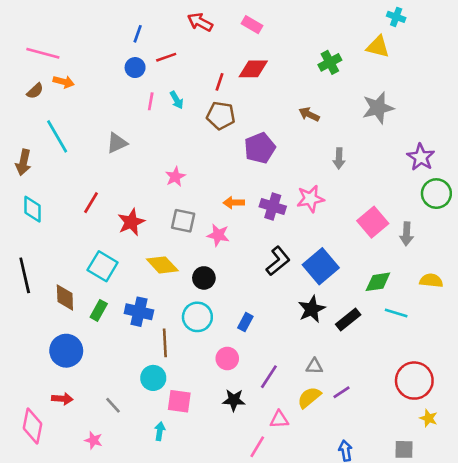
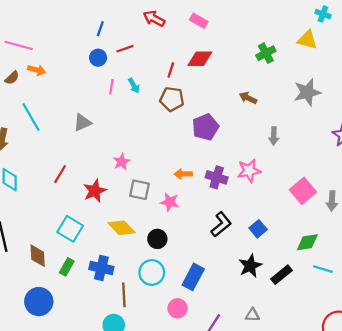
pink star: (175, 177) -> (122, 162), moved
blue square: (321, 266) -> (258, 229), size x0.6
blue rectangle: (245, 322) -> (193, 277), size x1.6

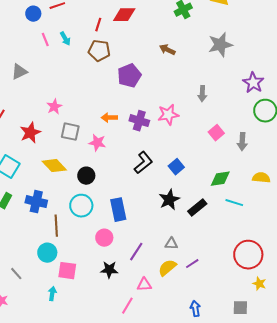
pink line: (111, 87) -> (45, 40), turned -32
gray arrow: (274, 136) -> (202, 94), moved
pink square: (303, 191) -> (216, 133), size x0.7
blue rectangle: (193, 277) -> (118, 210), turned -40

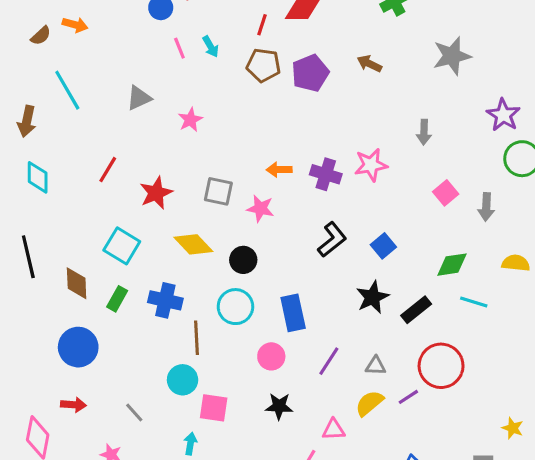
purple pentagon: (129, 76) -> (310, 73), moved
pink star: (54, 107) -> (190, 120), moved
purple line: (136, 252) -> (329, 361), moved
red circle: (248, 255) -> (441, 366), moved

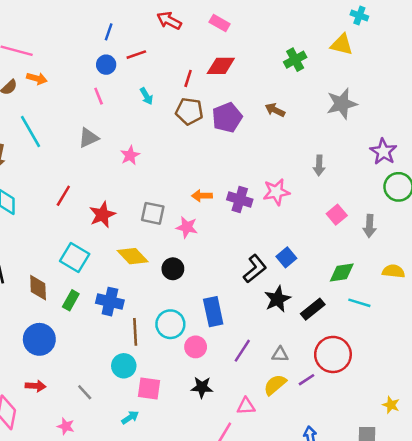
pink line: (179, 48) -> (99, 96), moved
black L-shape: (332, 240) -> (255, 269), moved
cyan circle: (235, 307) -> (170, 324), moved
cyan arrow: (190, 444) -> (130, 417), turned 48

